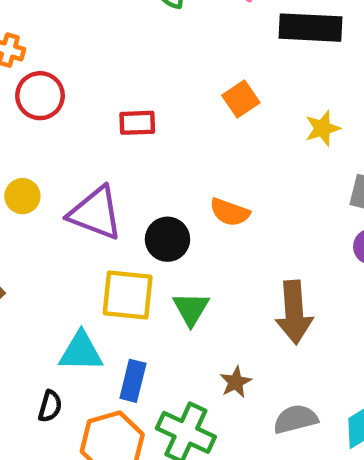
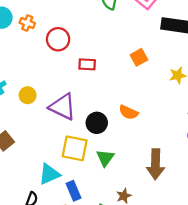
red circle: (40, 96) -> (58, 39), moved
cyan triangle: (81, 352) -> (49, 174), turned -30
blue rectangle: (133, 381) -> (74, 191), turned -42

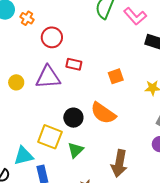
orange square: (139, 57) -> (116, 76), moved
purple triangle: (63, 107) -> (48, 77), moved, turned -40
orange semicircle: (128, 112) -> (103, 113), size x1.5

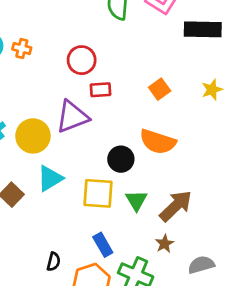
red circle: (52, 37) -> (82, 60), moved
yellow circle: (16, 82) -> (33, 136), size x1.6
cyan triangle: (23, 156) -> (50, 178), moved
brown arrow: (119, 163) -> (176, 206), moved, turned -128

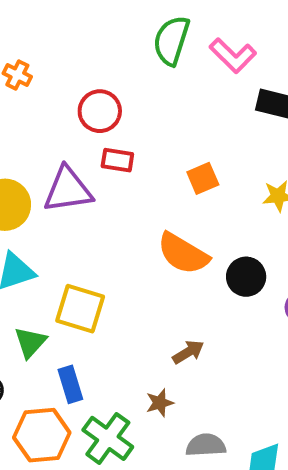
black circle: (121, 159) -> (246, 277), moved
green triangle: (136, 200) -> (30, 342), moved
brown arrow: (176, 206) -> (188, 352), size x0.6

